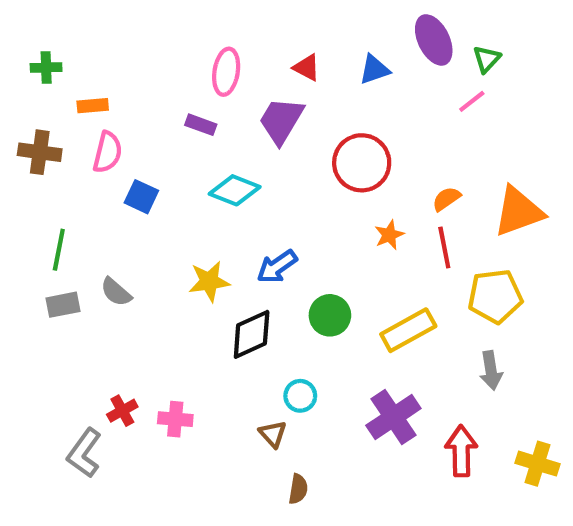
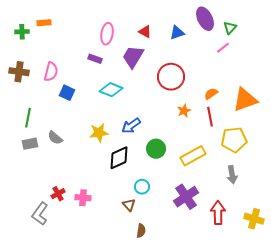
orange rectangle: (93, 106) -> (44, 23), moved

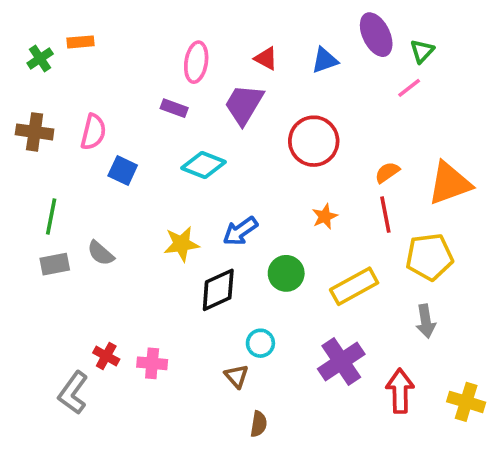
green cross: (22, 32) -> (40, 58), turned -32
orange star: (184, 111) -> (325, 216), moved
red cross: (58, 194) -> (106, 356), turned -32

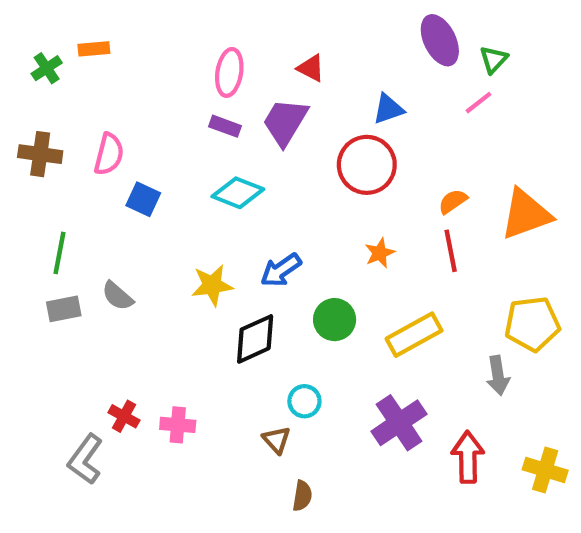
blue triangle: (325, 60) -> (388, 109), moved
purple rectangle: (174, 108) -> (225, 126), moved
yellow pentagon: (429, 257) -> (532, 324), moved

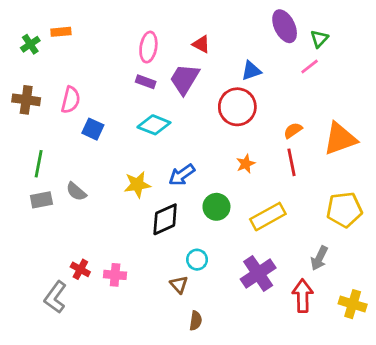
gray arrow: (498, 375) -> (319, 258), moved, turned 35

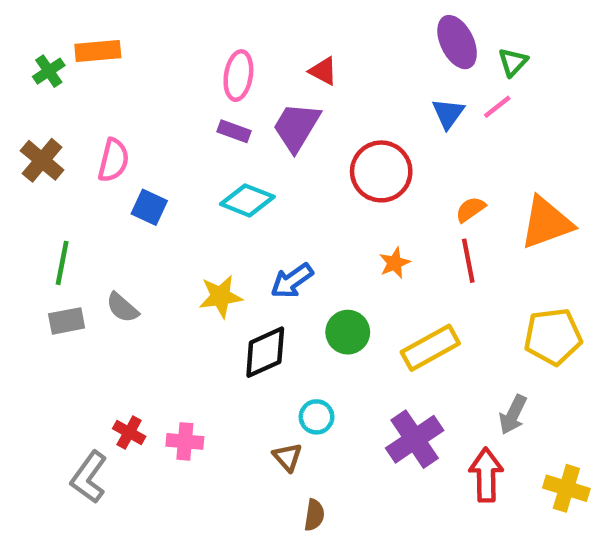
orange rectangle: (61, 32) -> (98, 51), size x1.4
blue triangle: (251, 71) -> (448, 113), moved, turned -35
brown cross: (26, 100) -> (42, 160), turned 32

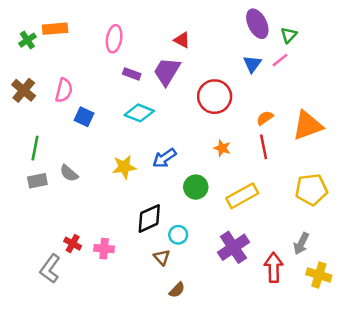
pink ellipse: (238, 76) -> (114, 39), moved
orange star: (395, 263) -> (222, 148), turned -30
black diamond: (265, 352) -> (149, 218), moved
gray arrow: (513, 415) -> (301, 244), moved
brown semicircle: (314, 515) -> (177, 290), turned 36

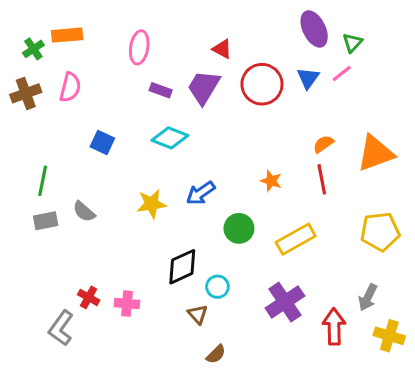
brown cross: (24, 90) -> (26, 93), moved, turned 30
pink semicircle: (64, 90) -> (70, 87), moved
red circle: (215, 97) -> (262, 84), moved

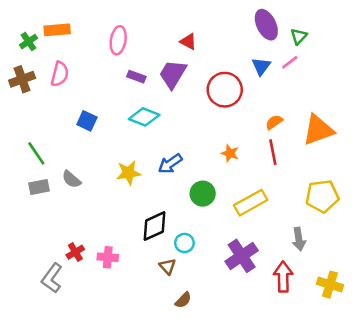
red circle: (262, 84) -> (225, 90), moved
green line: (43, 181) -> (36, 153), turned -45
red cross: (89, 297) -> (75, 252), turned 30
gray arrow: (368, 297) -> (299, 239), moved, turned -35

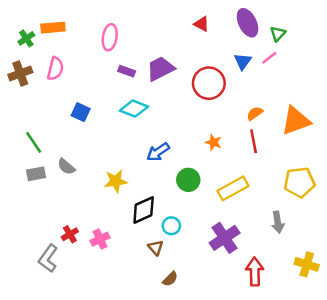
red triangle: (188, 42) -> (202, 24), moved
purple trapezoid: (173, 74) -> (160, 69), turned 32
yellow star: (129, 173) -> (116, 181), moved
pink cross: (108, 257) -> (100, 239), turned -30
red arrow: (283, 277) -> (255, 272), moved

